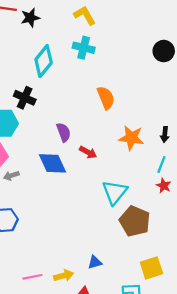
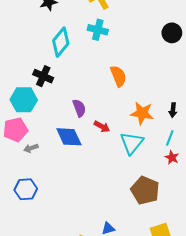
cyan triangle: (115, 192) -> (132, 143), moved

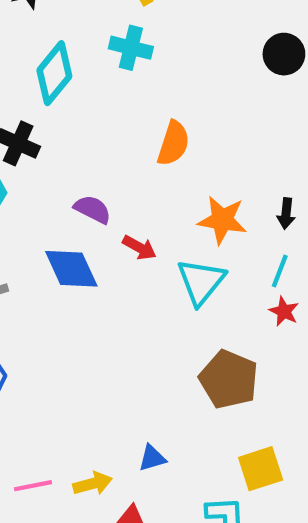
orange semicircle: (118, 76) -> (173, 143), turned 40
purple semicircle: (79, 108) -> (93, 209), turned -42

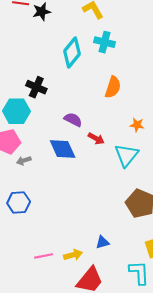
cyan cross: (131, 48) -> (105, 42), moved
cyan diamond: (54, 73) -> (72, 53), moved
orange star: (222, 220) -> (137, 125), size x0.6

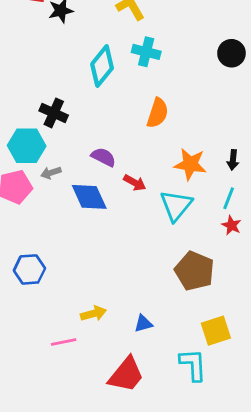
orange star: (137, 125) -> (190, 164), size x1.6
gray arrow: (24, 161) -> (51, 173), moved
yellow arrow: (73, 255) -> (94, 314), moved

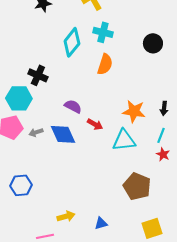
black circle: (231, 53) -> (153, 43), moved
orange semicircle: (158, 113) -> (105, 64), moved
gray arrow: (51, 173) -> (36, 132), moved
cyan triangle: (176, 205) -> (124, 140), turned 45

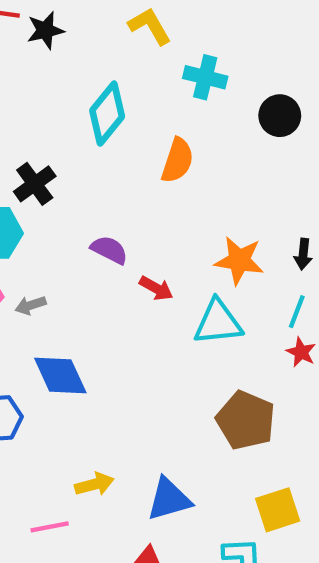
cyan cross: (103, 32) -> (205, 77), moved
black cross: (38, 75) -> (35, 184), turned 30
blue diamond: (63, 134) -> (60, 376), moved
blue triangle: (101, 223) -> (169, 499), size x1.6

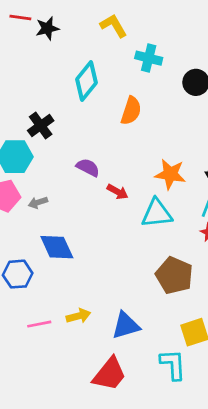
pink line: (50, 527) -> (39, 324), moved

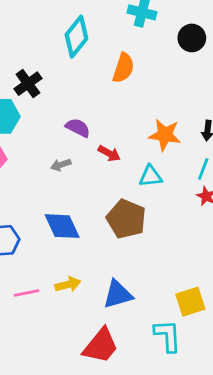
gray arrow: (38, 203) -> (61, 165), moved
cyan triangle: (157, 213) -> (151, 176), size x0.7
blue diamond: (57, 247) -> (62, 226), moved
brown pentagon: (174, 275) -> (126, 219), moved

